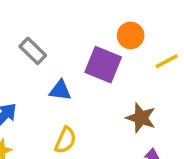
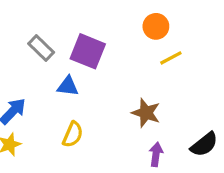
orange circle: (131, 35) -> (156, 26), moved
purple square: (103, 65) -> (88, 51), moved

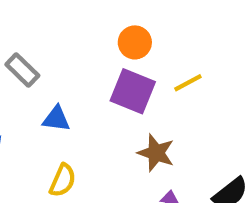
orange circle: (156, 26) -> (135, 42), moved
purple square: (88, 51) -> (133, 91), moved

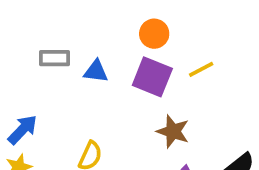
gray rectangle: (22, 70) -> (55, 58), turned -44
blue triangle: (56, 119) -> (96, 71), moved

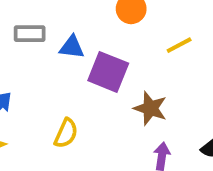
purple square: (152, 77) -> (108, 72), moved

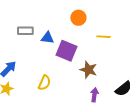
yellow line: (179, 45) -> (103, 37), turned 32

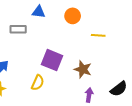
blue triangle: (47, 38) -> (39, 12), moved
purple square: (66, 51) -> (52, 60), moved

